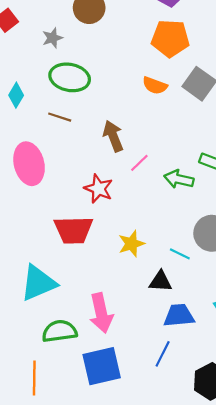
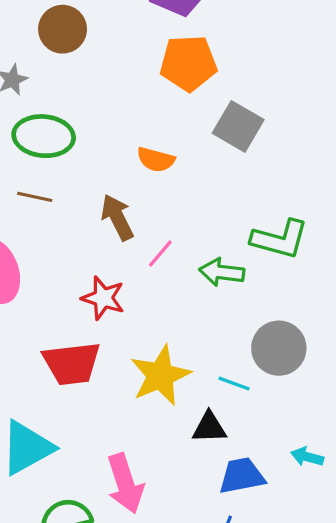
orange semicircle: (155, 85) -> (156, 160), moved
yellow star: (131, 244) -> (160, 375), size x1.5

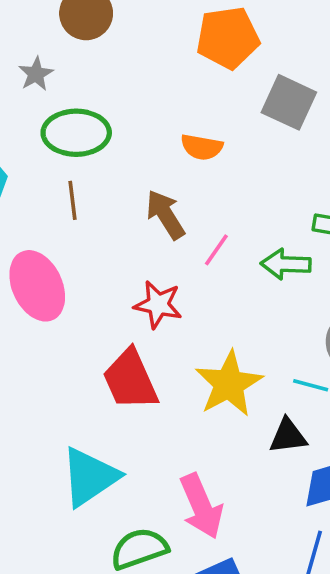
brown line: (35, 197) -> (73, 200), turned 76
red trapezoid: (72, 363) -> (130, 380), turned 78

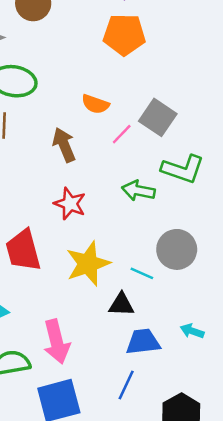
gray square: (289, 102) -> (158, 117), moved
pink line: (216, 250) -> (122, 134), moved
red star: (158, 305) -> (70, 204), moved

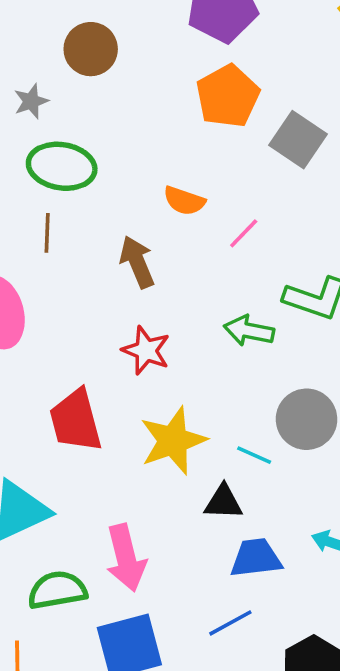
orange pentagon: (124, 35) -> (228, 96), turned -30
gray square: (158, 117) -> (298, 140), moved
pink line: (122, 134) -> (244, 233), moved
blue line: (126, 385) -> (230, 623), turned 36

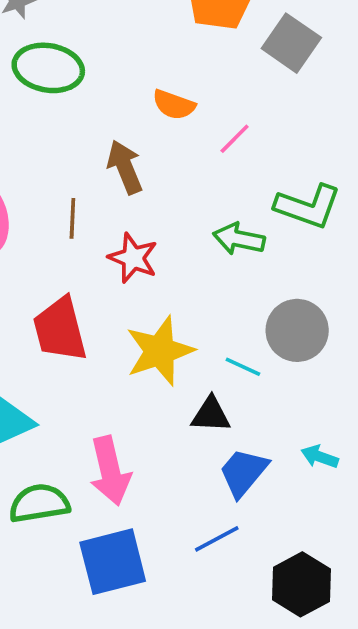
brown line: (47, 233) -> (72, 218), moved
blue trapezoid: (256, 558) -> (243, 472), turned -44

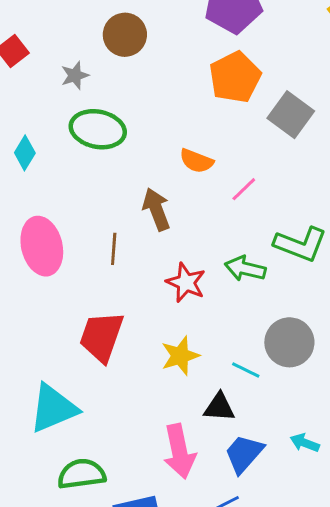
red star: (133, 258) -> (186, 283), moved
red trapezoid: (60, 329) -> (102, 337), turned 32
yellow star: (160, 351) -> (180, 356), size x0.7
pink arrow: (110, 471) -> (179, 451), moved

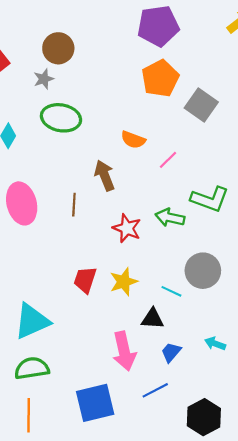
brown circle: (125, 35) -> (58, 48), moved
red trapezoid: (102, 337) -> (85, 280), moved, size x0.7
blue trapezoid: (244, 454) -> (171, 352), size x0.7
green semicircle: (82, 474) -> (32, 368), moved

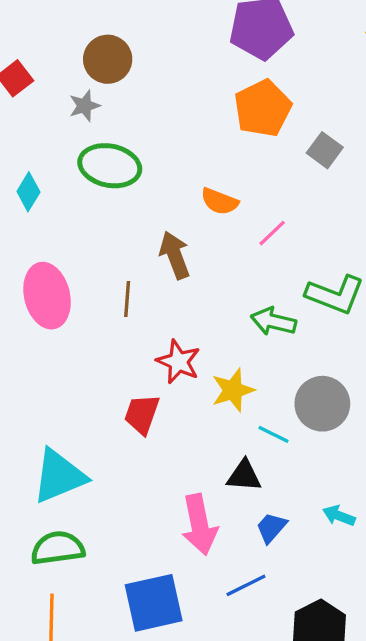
gray square: (201, 105) -> (325, 150), size x0.7
red star: (127, 228) -> (178, 362), moved
yellow star: (124, 282) -> (233, 390), moved

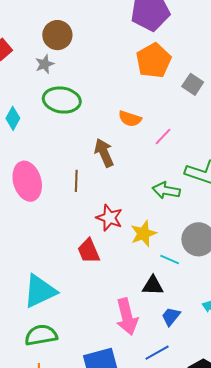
red trapezoid: (142, 414) -> (89, 251), turned -40

